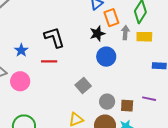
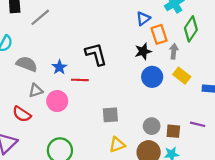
yellow rectangle: (144, 37) -> (182, 76), moved, turned 35
red line: (49, 61) -> (80, 80), moved
gray square: (83, 85) -> (110, 115), moved, turned 35

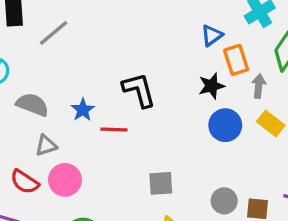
pink circle: (57, 101) -> (65, 180), moved

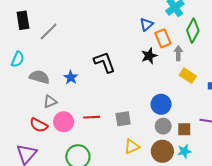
blue circle: (225, 125) -> (161, 104), moved
red line: (114, 129) -> (92, 117), moved

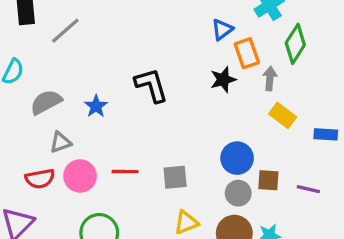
gray semicircle: (39, 77) -> (46, 102), turned -48
red semicircle: (39, 125) -> (40, 179), turned -42
brown square: (184, 129) -> (268, 180), moved

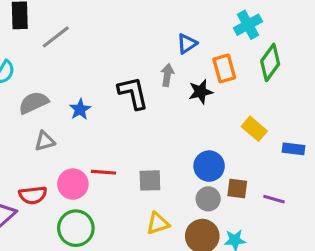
blue triangle: (222, 29) -> (187, 44), moved
gray arrow: (270, 79) -> (167, 75), moved
pink circle: (80, 176) -> (73, 184), moved
red semicircle: (40, 179) -> (33, 195), moved

